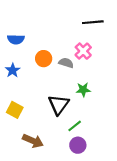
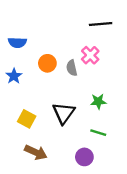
gray semicircle: (66, 63) -> (72, 68), turned -120
green star: (83, 90) -> (98, 101), moved
yellow square: (15, 110) -> (27, 119), moved
green line: (75, 126) -> (98, 133), moved, turned 56

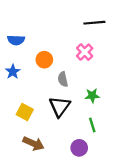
gray semicircle: (72, 68) -> (63, 79), moved
green line: (98, 133) -> (92, 125), turned 56

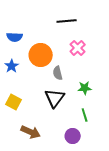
black line: (94, 23) -> (67, 21), moved
orange circle: (44, 60) -> (41, 55), size x1.5
yellow square: (25, 112) -> (14, 102), moved

